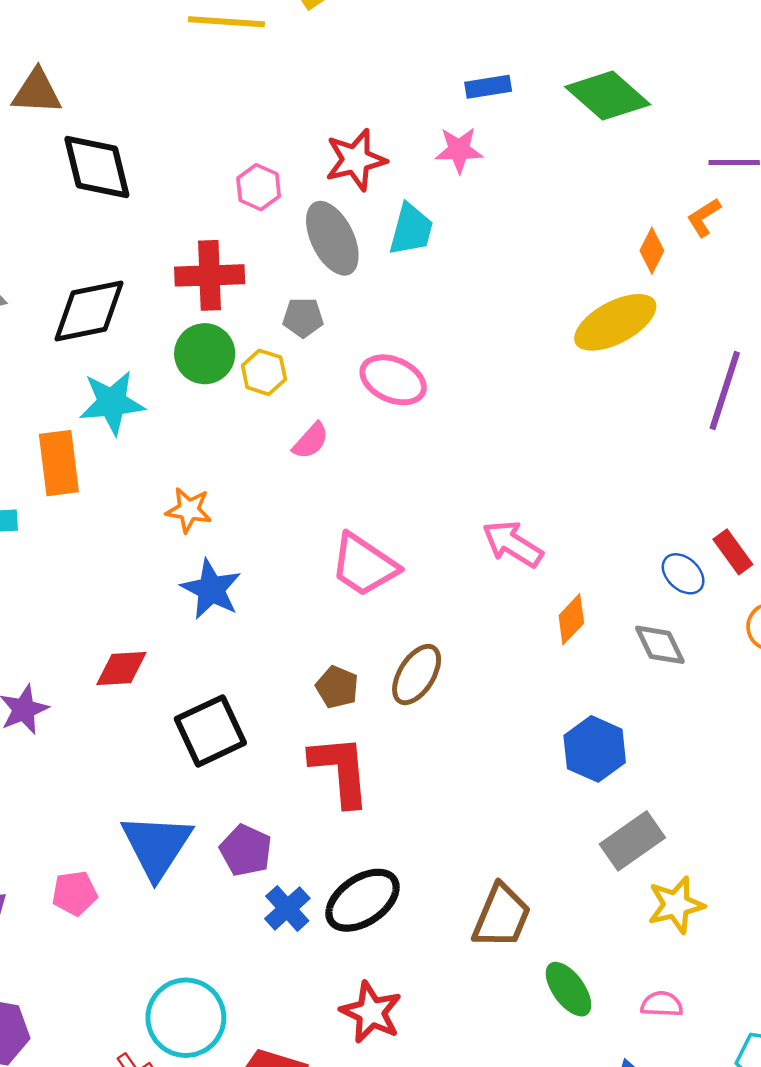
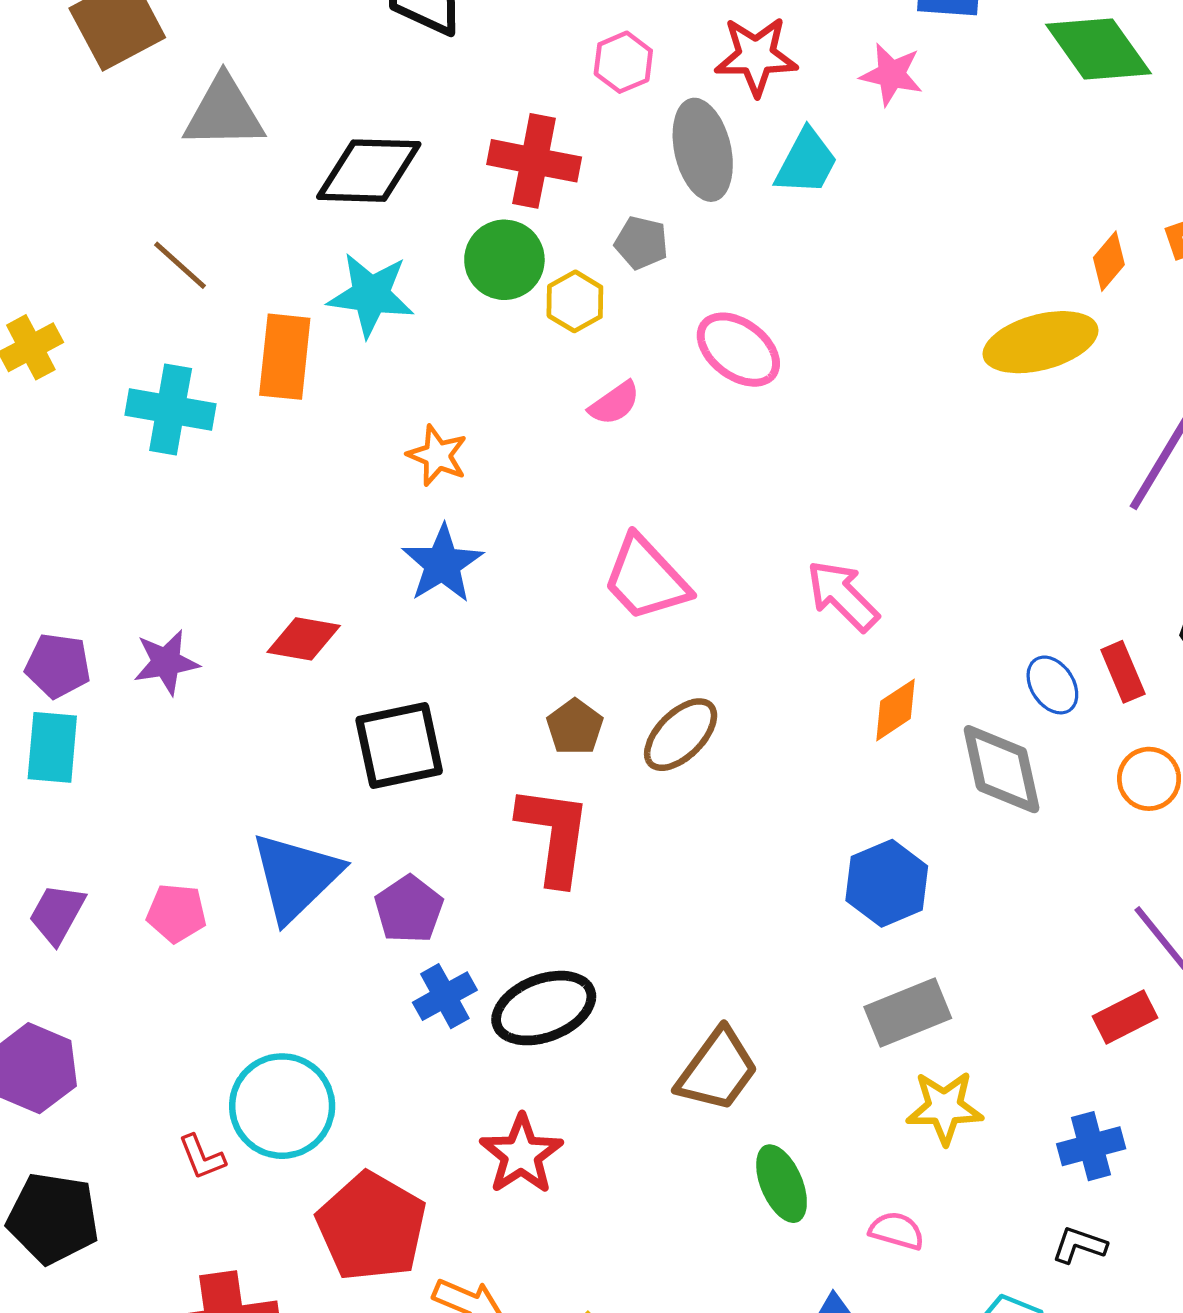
gray diamond: (660, 645) -> (1002, 769), size x1.4

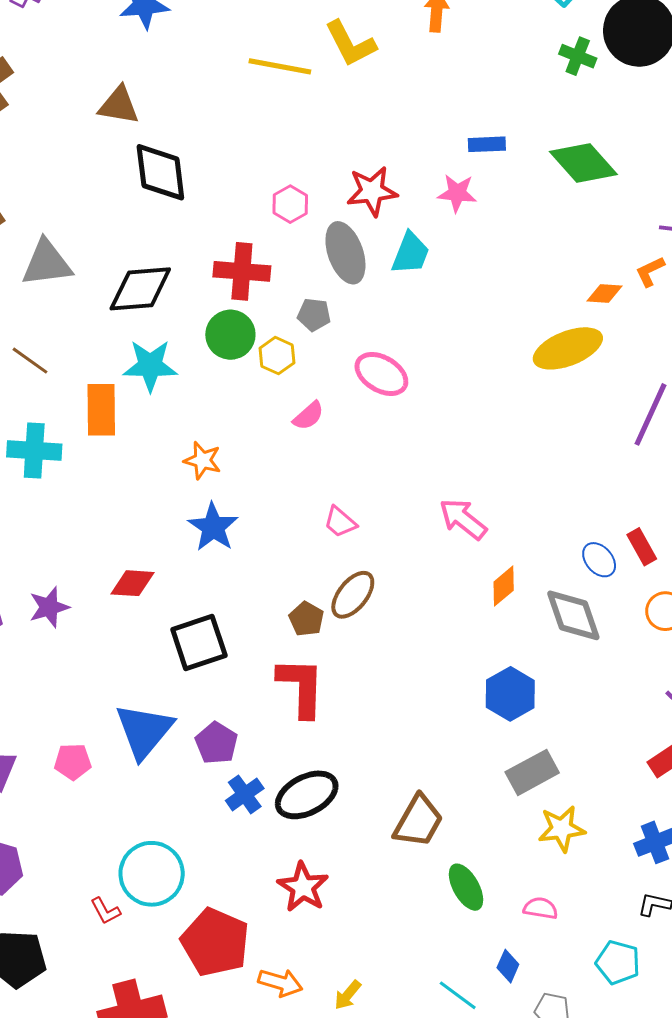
orange diamond: (1109, 261) -> (605, 294), turned 60
pink trapezoid: (646, 578) -> (340, 522), size x0.6
brown ellipse: (681, 735) -> (353, 595), moved

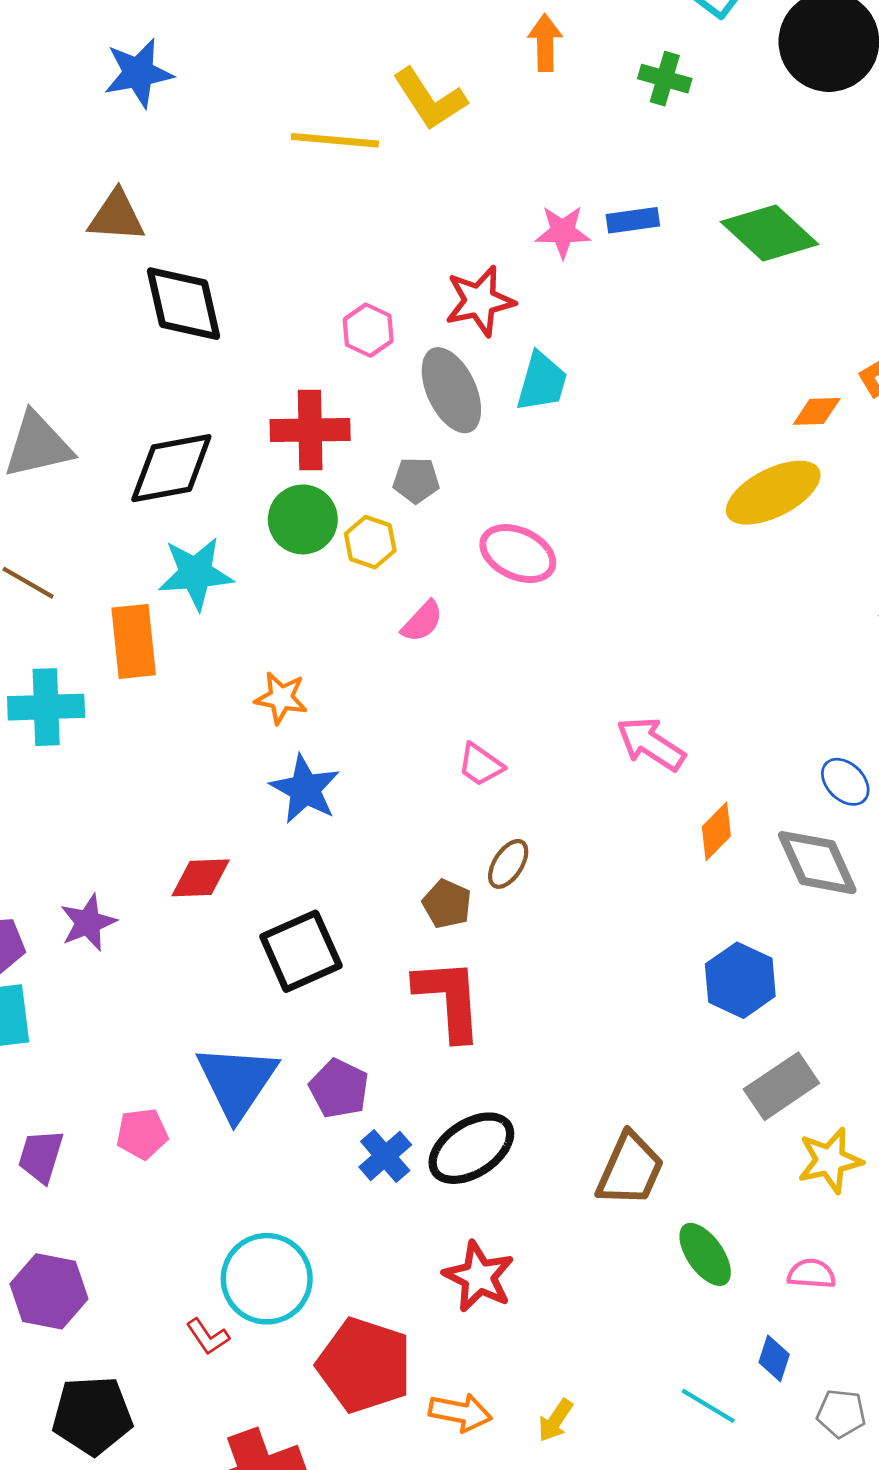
green cross: (578, 56) -> (665, 79), moved
pink star: (457, 193) -> (563, 232), moved
brown ellipse: (353, 595) -> (508, 864), size x0.7

